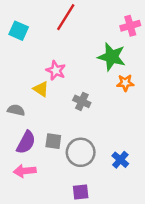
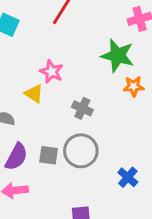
gray circle: (81, 152) -> (81, 151), moved

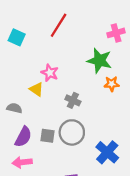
blue cross: (128, 177) -> (107, 152), size x1.5

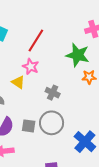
red line: (59, 25) -> (36, 40), moved

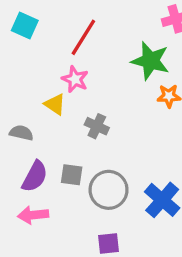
gray cross: (53, 93) -> (97, 126), moved
gray circle: (52, 123) -> (109, 190), moved

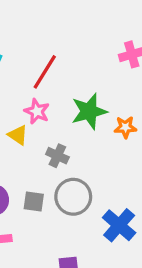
green star: (150, 61) -> (89, 111), moved, turned -30
gray circle: (109, 190) -> (73, 197), moved

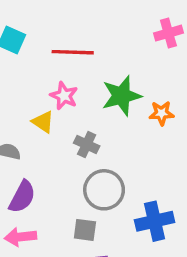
red line: (45, 72) -> (73, 52), turned 60
gray square: (34, 202) -> (85, 230), moved
blue cross: (119, 225) -> (155, 221), turned 36

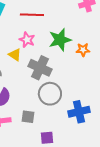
gray cross: (87, 145) -> (40, 68), size x1.6
gray square: (85, 230) -> (28, 117), moved

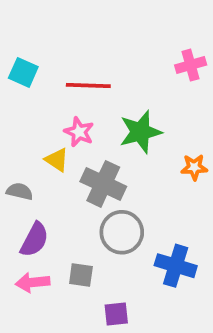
orange star: (83, 50) -> (194, 167), moved
blue cross: (79, 112) -> (176, 266), turned 30

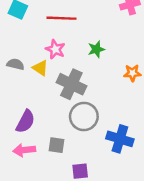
green star: (140, 132) -> (96, 49), size x0.6
gray semicircle: (20, 191) -> (15, 64), moved

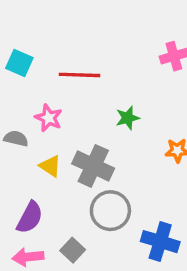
pink star: (55, 49) -> (49, 118), moved
yellow triangle: (40, 68) -> (50, 166), moved
gray square: (56, 145) -> (73, 250), turned 35

